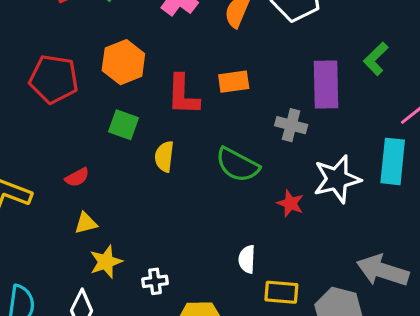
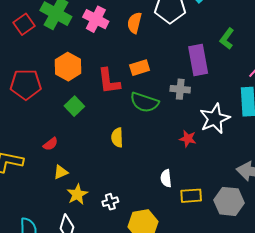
green square: (124, 125) -> (74, 106), turned 36
yellow semicircle: (164, 157) -> (117, 138), moved
green semicircle: (237, 165) -> (144, 102), moved

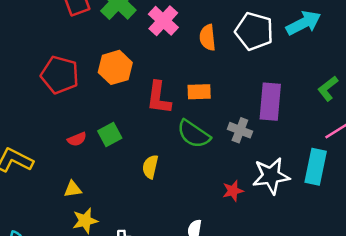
orange semicircle: (135, 23) -> (208, 38), turned -35
green L-shape: (227, 39) -> (328, 88), moved
green square: (74, 106) -> (110, 134), moved
red star: (188, 139) -> (233, 191), turned 30
red semicircle: (50, 144) -> (77, 139), moved

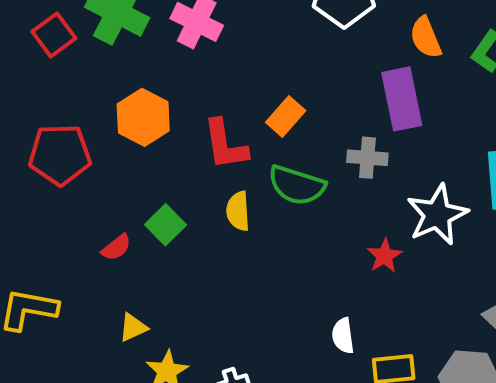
orange semicircle: (208, 38) -> (426, 38), moved
orange rectangle: (199, 92) -> (286, 116), turned -30
yellow semicircle: (150, 167) -> (238, 211), moved

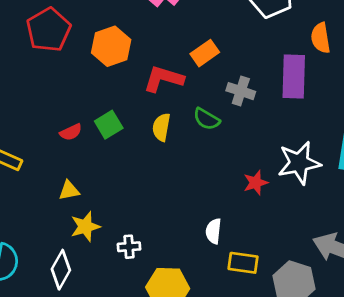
orange rectangle: (286, 116) -> (205, 53), moved
red L-shape: (225, 145) -> (163, 79), turned 102
red pentagon: (60, 155) -> (49, 30), moved, turned 30
gray cross: (367, 158) -> (241, 91), moved
green semicircle: (297, 185) -> (206, 119), size x0.7

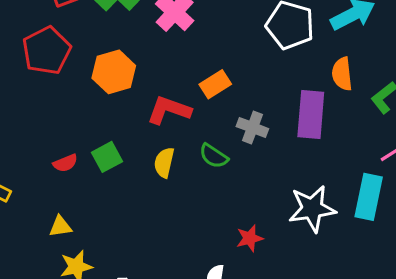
red star: (256, 183) -> (250, 238), moved

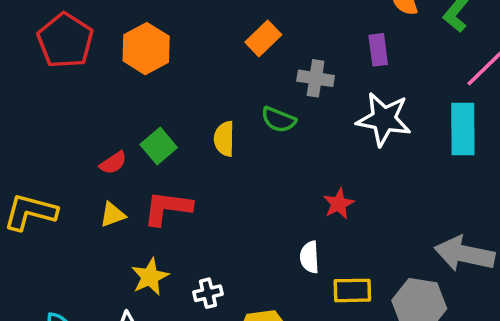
red L-shape: (169, 110) -> (167, 208), moved
purple rectangle: (311, 115) -> (378, 50), size x0.6
white star: (312, 209) -> (384, 119), moved, turned 30
yellow triangle: (60, 227) -> (113, 215), moved

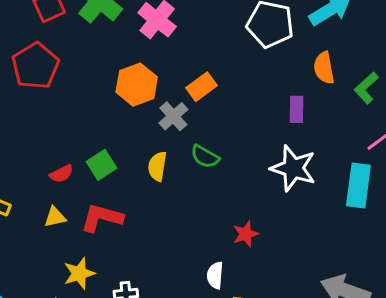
orange hexagon: (146, 49) -> (137, 85), moved
gray cross: (316, 78) -> (173, 116), moved, turned 32

